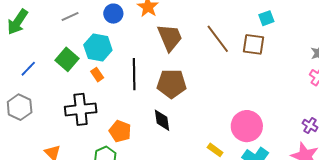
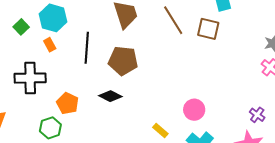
green square: (67, 59) -> (21, 27), size x0.7
black diamond: (162, 120) -> (110, 96), turned -60
pink circle: (247, 126) -> (194, 110), size x0.7

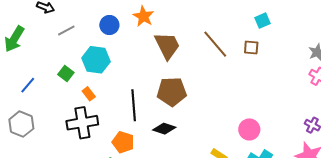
brown square: (208, 29) -> (251, 47), size x0.7
orange rectangle: (50, 45) -> (89, 94), moved
black line: (87, 48) -> (134, 105), moved

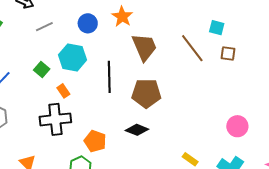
cyan square: (262, 21) -> (217, 28), moved, turned 35
black line: (134, 105) -> (109, 77), moved
pink circle: (249, 129) -> (237, 126), moved

